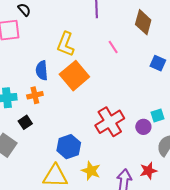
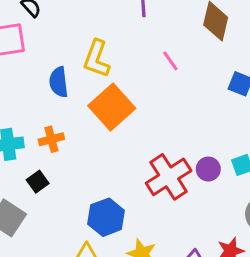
blue semicircle: (42, 70) -> (59, 82), moved
purple circle: (143, 127) -> (208, 169), moved

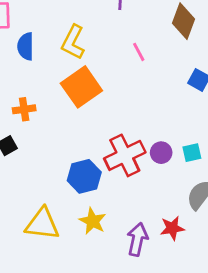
blue semicircle: (59, 82) -> (26, 46), moved
blue hexagon: (106, 217) -> (84, 176), moved

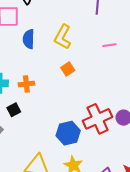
pink line: (139, 52) -> (109, 45), turned -72
orange square: (81, 87) -> (68, 69), size x0.5

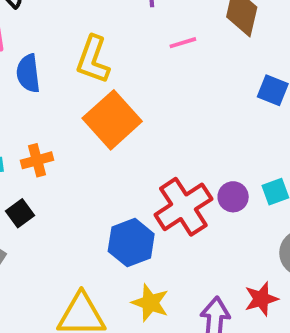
pink line: (109, 45) -> (183, 43), moved
orange square: (68, 69) -> (112, 120), size x2.0

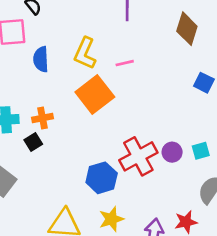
pink line: (183, 43) -> (125, 63), moved
black square: (20, 213) -> (33, 142), moved
yellow star: (150, 303) -> (111, 219), turned 30

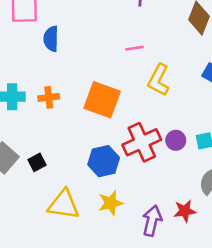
yellow L-shape: (85, 53) -> (159, 80), moved
orange square: (95, 95) -> (102, 100), moved, turned -36
black square: (33, 142) -> (37, 162), moved

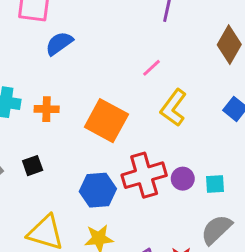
blue semicircle: (51, 39) -> (59, 43), turned 45
pink line: (134, 48) -> (152, 68), turned -42
black square: (37, 162) -> (33, 166), moved

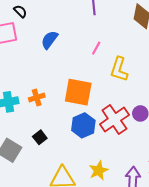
blue semicircle: (59, 43) -> (49, 40), moved
blue hexagon: (98, 190) -> (83, 125), moved

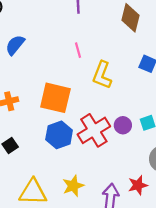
blue semicircle: (49, 40) -> (15, 45), moved
pink line: (96, 48) -> (78, 50), turned -48

